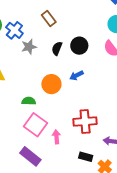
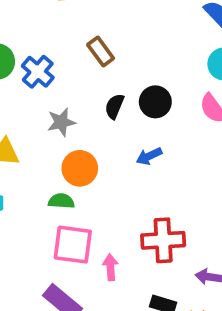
gray star: (29, 47) -> (61, 122), moved
orange circle: (51, 84) -> (80, 168), moved
pink square: (35, 125) -> (73, 245), turned -30

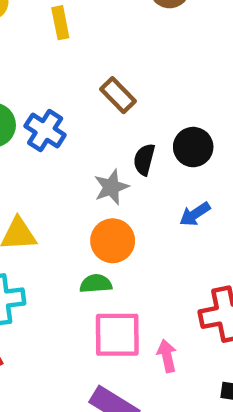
gray star: (61, 122) -> (111, 187), moved

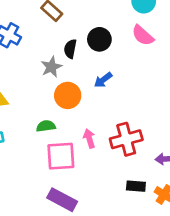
orange circle: (113, 241) -> (68, 95), moved
pink arrow: (167, 356) -> (89, 138), moved

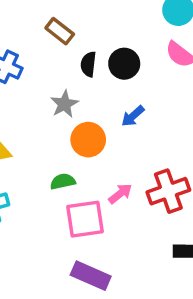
black semicircle: (70, 49) -> (88, 64), moved
pink arrow: (89, 138) -> (120, 194), turned 72

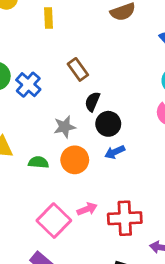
black circle: (124, 64) -> (108, 124), moved
green semicircle: (63, 181) -> (38, 162), moved
pink square: (85, 219) -> (54, 221), turned 36

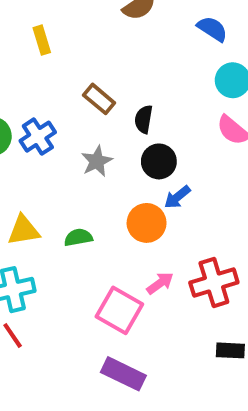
blue cross: (28, 85) -> (38, 137), turned 30
black semicircle: (92, 102) -> (144, 119), moved
gray star: (65, 127) -> (97, 161), moved
orange circle: (75, 160) -> (147, 223), moved

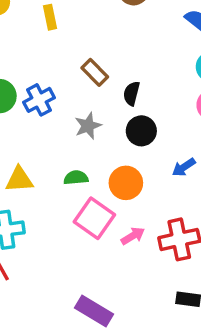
blue arrow: (177, 197) -> (184, 167), moved
green semicircle: (78, 237) -> (76, 178), moved
pink square: (119, 310) -> (94, 218), moved

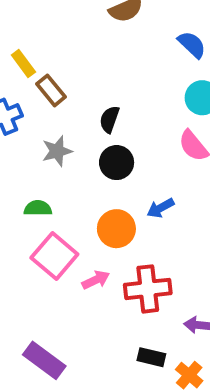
yellow rectangle: (50, 17) -> (23, 63), moved, turned -30
brown rectangle: (95, 72) -> (51, 90), moved
orange circle: (126, 183) -> (116, 229), moved

